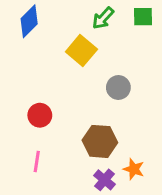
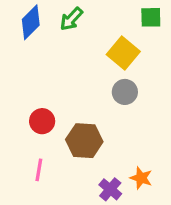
green arrow: (103, 18) -> (71, 19), moved
yellow square: (81, 51) -> (123, 53), moved
brown hexagon: (100, 141) -> (84, 141), moved

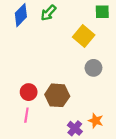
gray circle: (125, 92) -> (93, 68), moved
red circle: (42, 121) -> (29, 92), moved

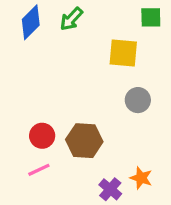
yellow square: (84, 36) -> (123, 53), turned -35
pink line: (26, 115) -> (39, 170), turned 56

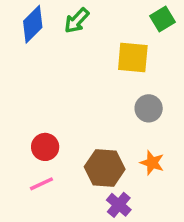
green square: (151, 17) -> (163, 19), turned -30
brown hexagon: (84, 141) -> (105, 168), moved
orange star: (141, 178) -> (152, 163), moved

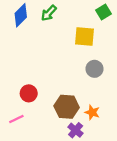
orange star: (152, 163) -> (92, 112), moved
pink line: (42, 184) -> (16, 119), moved

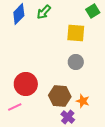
gray circle: (94, 69) -> (76, 62), moved
red circle: (29, 93) -> (26, 84), size x1.5

